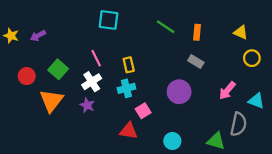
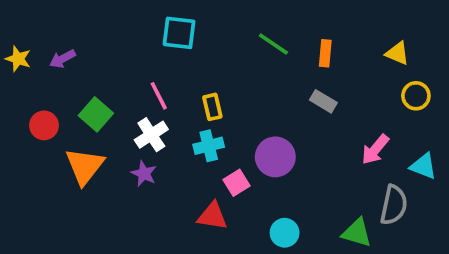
purple circle: (179, 92) -> (275, 157), moved

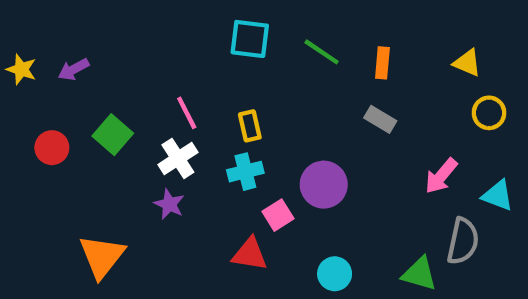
cyan square: (179, 33) -> (250, 39), moved
orange triangle: (85, 166) -> (102, 256), moved

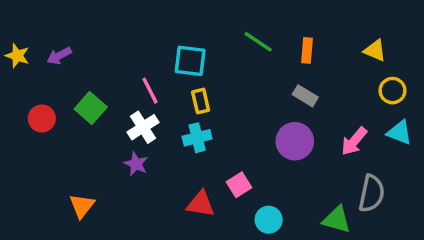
cyan square: (250, 39) -> (190, 61), moved
purple circle: (324, 185) -> (295, 141), moved
cyan triangle: (498, 195) -> (399, 132), moved
pink square: (278, 215) -> (239, 185), moved
orange triangle: (102, 256) -> (82, 206), size x0.7

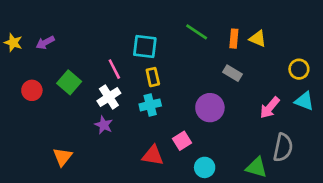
yellow triangle: (375, 50) -> (258, 39), moved
purple circle: (295, 141) -> (210, 108), moved

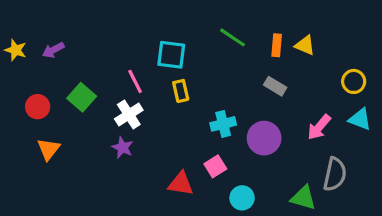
cyan cross: (150, 105) -> (223, 124), moved
purple circle: (210, 108) -> (264, 138), moved
orange triangle: (62, 157) -> (49, 149), moved

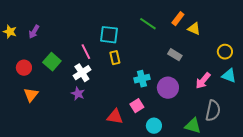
orange rectangle: (277, 45) -> (178, 19), moved, turned 32
purple arrow: (53, 50) -> (34, 32), turned -32

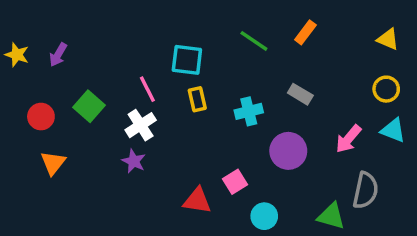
yellow triangle: (194, 29) -> (388, 39), moved
cyan cross: (142, 79) -> (249, 111), moved

